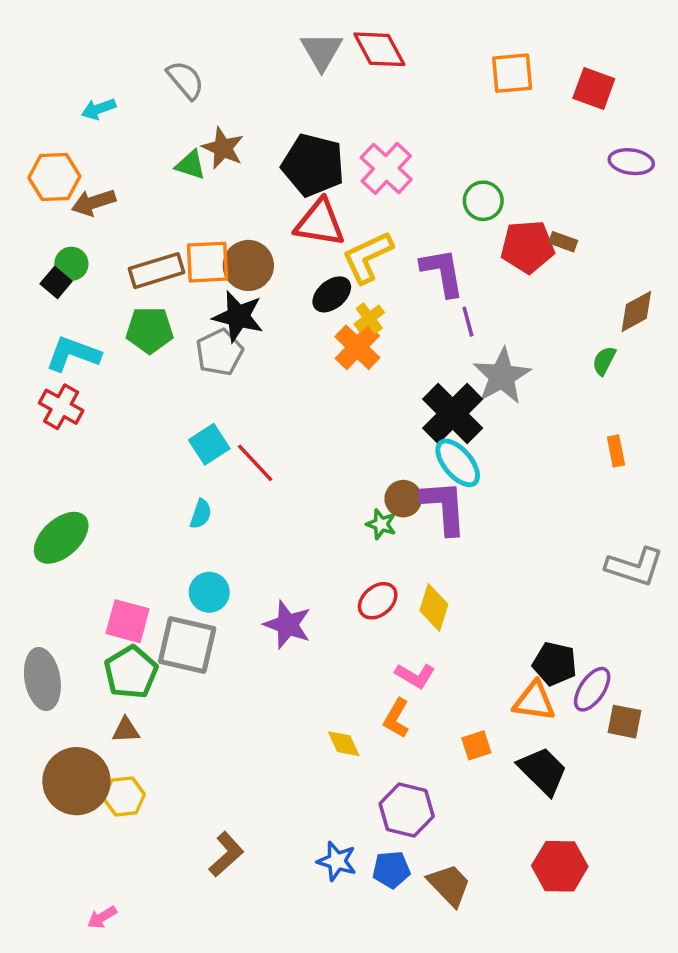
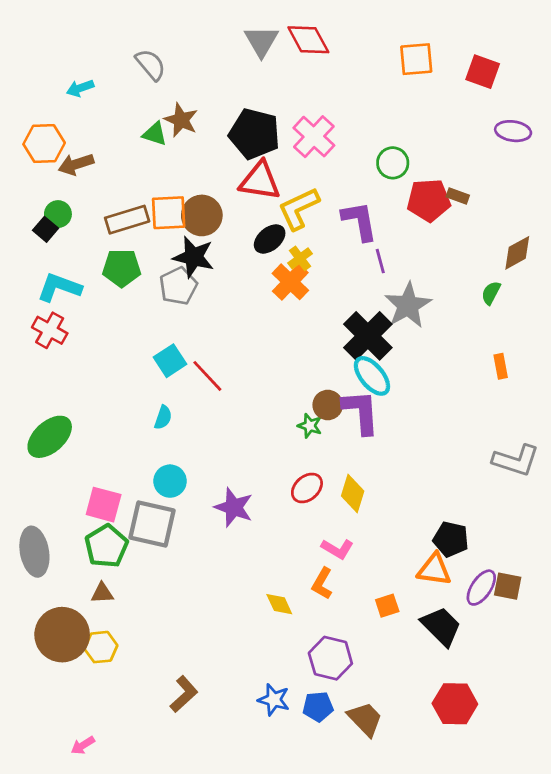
purple ellipse: (592, 689) -> (481, 588), moved

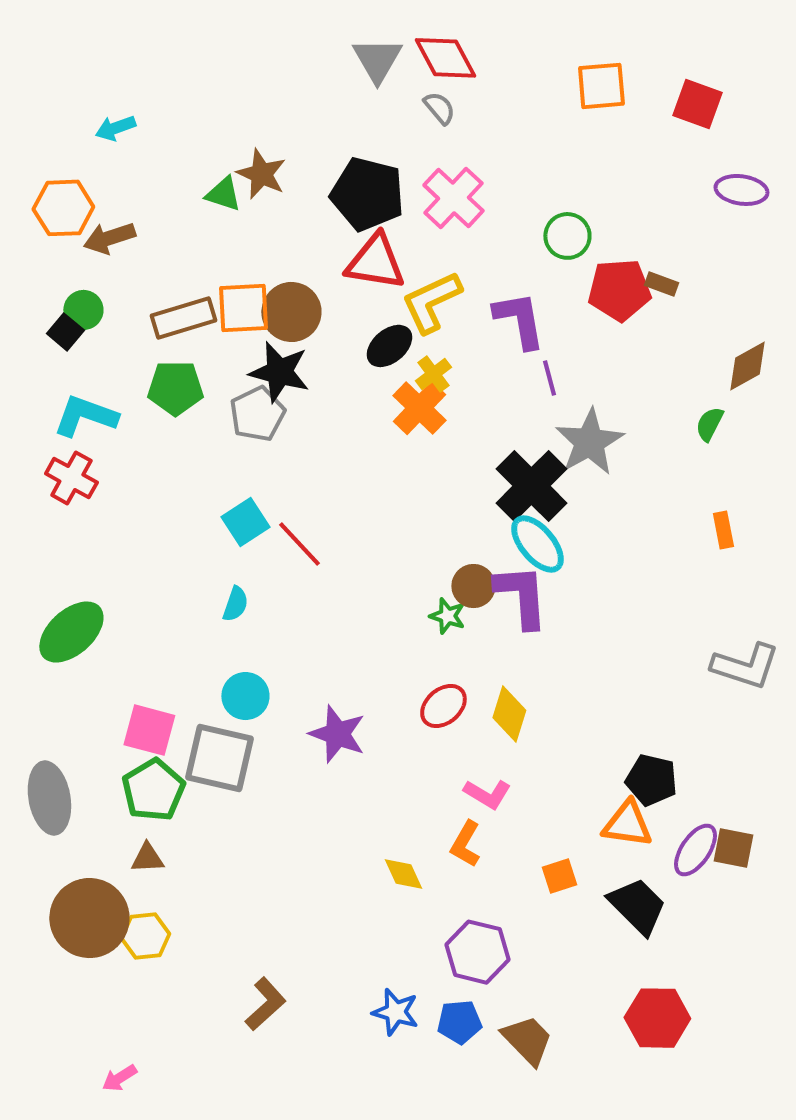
gray semicircle: (151, 65) -> (439, 108), moved, size x0.7

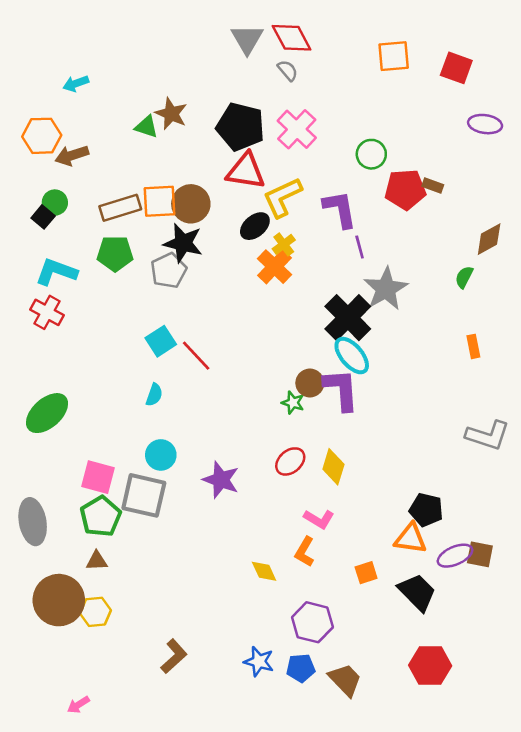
purple ellipse: (695, 850) -> (455, 556), turned 32

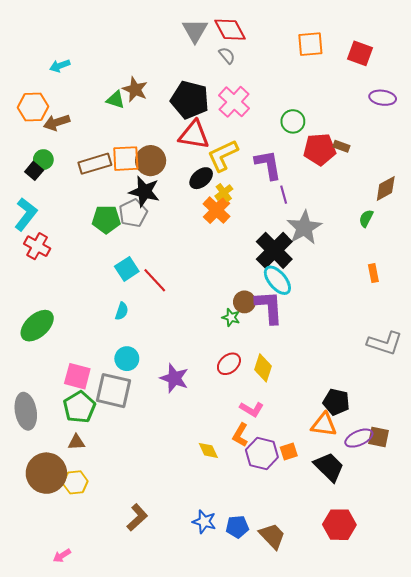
green pentagon: (115, 254) -> (106, 219), moved
cyan L-shape: (56, 272) -> (26, 214), moved, turned 108
purple hexagon: (312, 622) -> (262, 454), moved

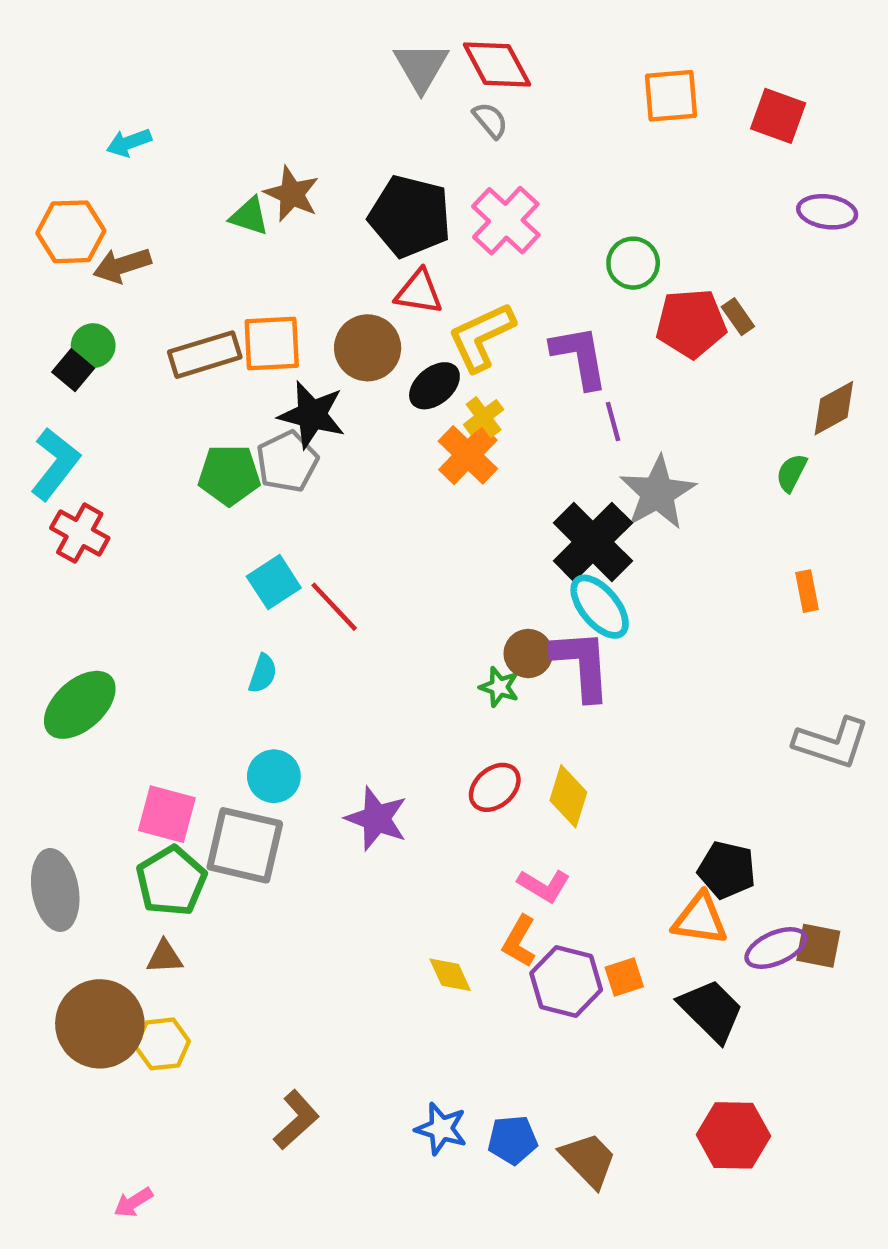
red triangle: (194, 135) -> (419, 292), size x0.7
brown rectangle: (341, 146) -> (738, 317), turned 35
brown circle: (151, 161) -> (368, 348), moved

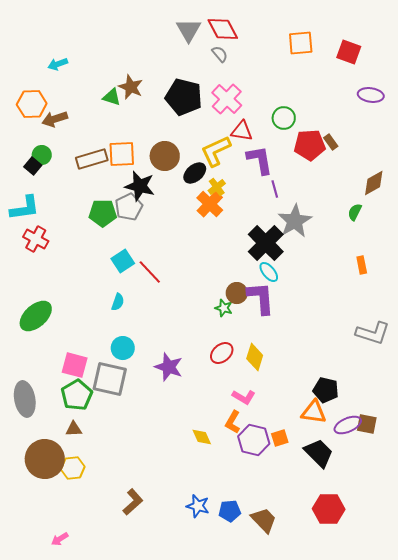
red triangle: (419, 292) -> (242, 131), moved
cyan L-shape: (55, 464) -> (25, 208), turned 44
cyan ellipse: (600, 607) -> (269, 272), size x0.7

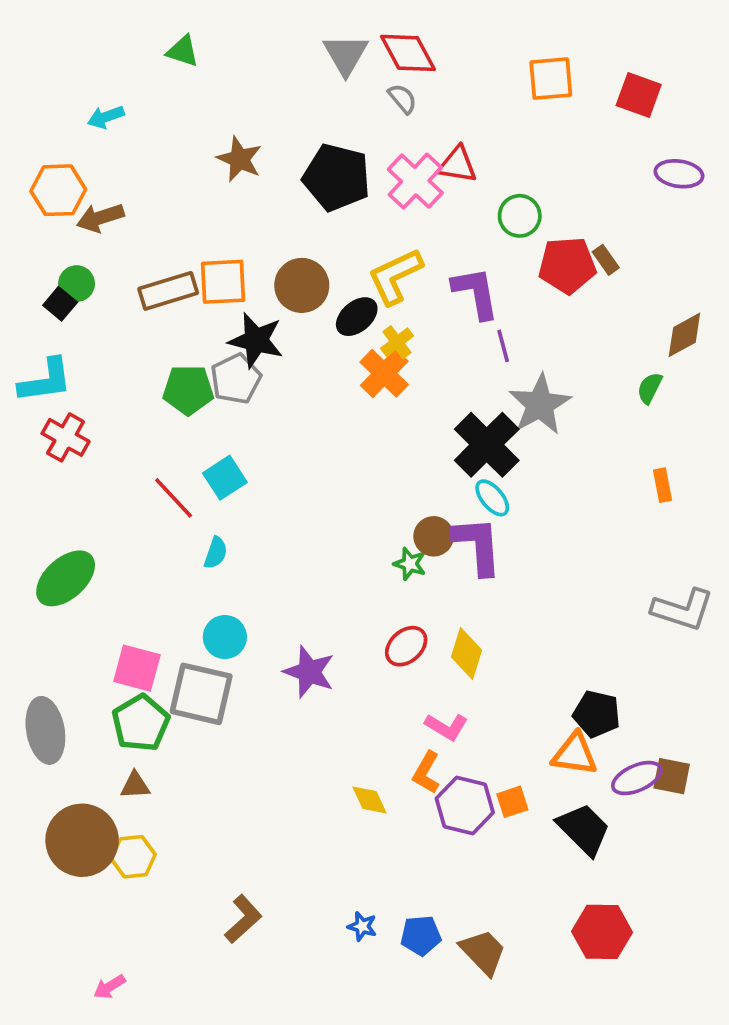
green triangle: (112, 97) -> (183, 51), moved
red triangle: (242, 131) -> (457, 165), moved
red line: (150, 272) -> (174, 498), moved
blue star: (198, 506) -> (362, 926), size x0.7

